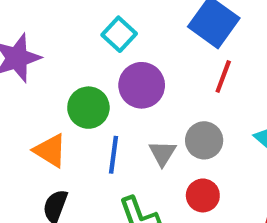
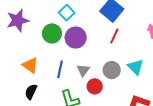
green circle: (88, 108) -> (52, 33), moved
gray circle: (204, 140) -> (112, 70), moved
red circle: (203, 195) -> (95, 86), moved

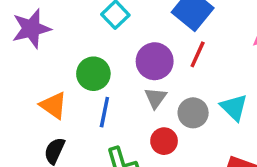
green circle: (52, 33) -> (93, 74), moved
purple circle: (76, 38) -> (155, 61), moved
gray triangle: (83, 70) -> (156, 98), moved

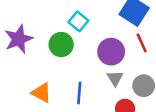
red line: (198, 54) -> (142, 43), turned -42
green circle: (93, 74) -> (61, 45), moved

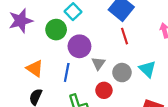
purple circle: (111, 52) -> (79, 46), moved

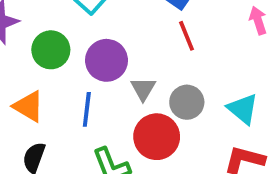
green circle: (56, 30) -> (51, 50), moved
cyan triangle: (147, 69) -> (243, 109), moved
red circle: (104, 90) -> (157, 137), size x1.5

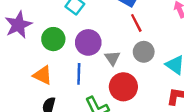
gray circle: (187, 102) -> (144, 52), moved

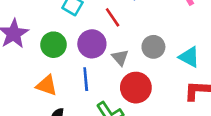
red line: (136, 23) -> (113, 17), moved

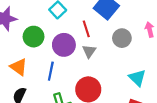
gray circle: (153, 47) -> (122, 38), moved
gray triangle: (120, 58) -> (89, 51), moved

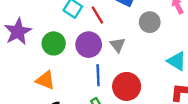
red line: (86, 29) -> (97, 15), moved
blue line: (51, 71) -> (98, 75), moved

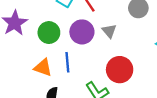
blue line: (98, 75) -> (67, 62), moved

